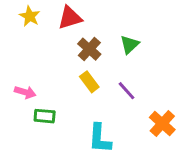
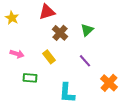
yellow star: (30, 16) -> (12, 18), moved
yellow rectangle: (89, 82) -> (49, 57), moved
pink arrow: (25, 92) -> (17, 54), moved

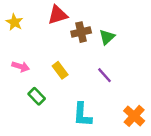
brown cross: (60, 33) -> (81, 32), moved, turned 35
green rectangle: (30, 78) -> (37, 96), turned 40
orange cross: (109, 83) -> (134, 116), moved

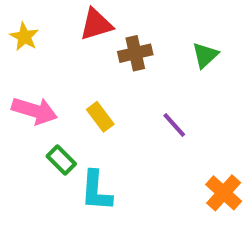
green triangle: (107, 37) -> (205, 55), moved
pink arrow: (21, 67) -> (35, 111), size x1.5
cyan L-shape: (82, 115) -> (96, 191), moved

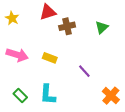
yellow rectangle: (100, 117) -> (50, 58), turned -32
purple line: (174, 125) -> (84, 71), moved
green rectangle: (61, 160) -> (20, 96), moved

